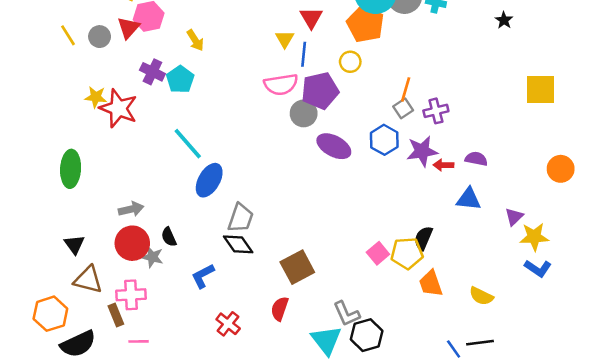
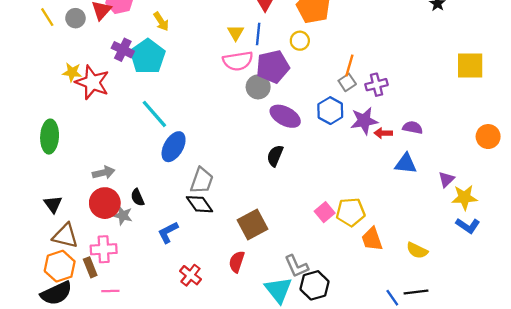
yellow triangle: (285, 39) -> (236, 33), moved
cyan pentagon: (180, 79) -> (148, 56), size x1.4
black semicircle: (423, 238) -> (275, 156), moved
orange hexagon: (50, 314) -> (60, 266), moved

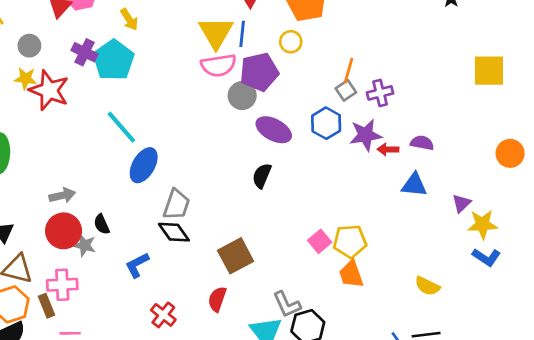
gray circle: (75, 18) -> (29, 46), moved
yellow triangle: (236, 33) -> (216, 33), size x1.8
orange trapezoid: (372, 239) -> (351, 274), moved

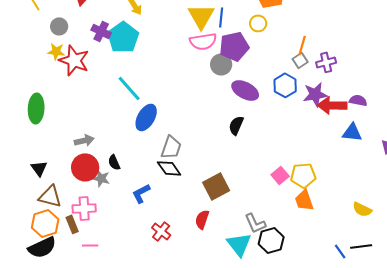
red arrow: (388, 149) -> (332, 105), size x1.8

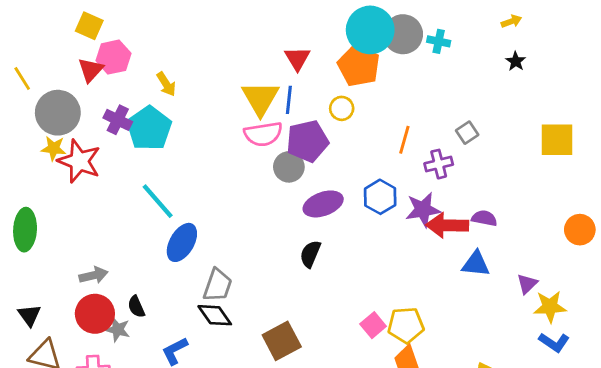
gray circle: (59, 26) -> (58, 113), size x1.8
gray square: (300, 60) -> (467, 133), moved
purple ellipse: (245, 90) -> (323, 204), turned -48

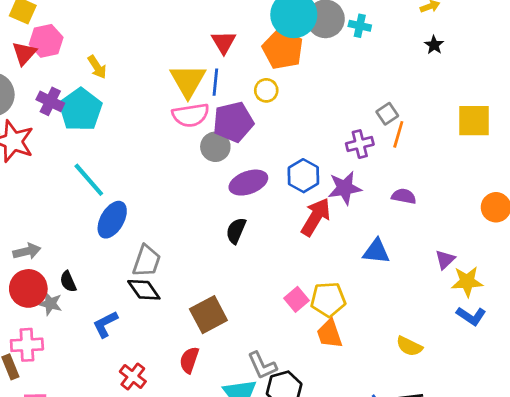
orange line: (404, 140) -> (398, 134), moved
red arrow: (447, 225) -> (316, 217), moved, turned 120
blue triangle: (476, 264) -> (376, 251), moved

